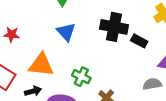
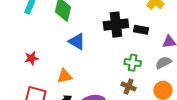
orange triangle: (41, 65) -> (65, 76), size x0.7
green cross: (81, 77) -> (133, 63), moved

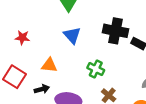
green cross: (133, 63) -> (96, 69), moved

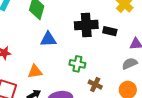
blue triangle: (72, 35) -> (48, 39), turned -36

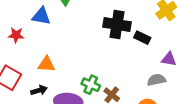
blue triangle: (48, 39) -> (41, 16), moved
green cross: (77, 64) -> (91, 85), moved

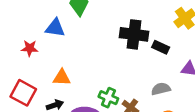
gray semicircle: (156, 80) -> (161, 89), moved

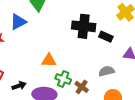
blue triangle: (55, 28) -> (18, 22), turned -36
orange triangle: (62, 78) -> (49, 60), moved

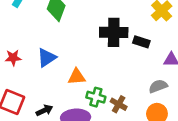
blue triangle: (18, 22) -> (47, 58), moved
gray semicircle: (107, 71) -> (158, 86), moved

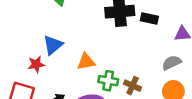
red star: (13, 58) -> (36, 64), moved

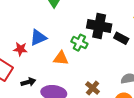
green cross: (108, 81) -> (79, 43), moved

